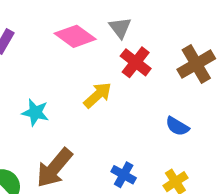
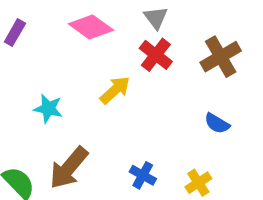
gray triangle: (120, 28) -> (156, 18), moved
blue semicircle: (177, 126) -> (217, 123), moved

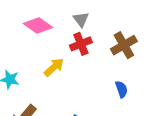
red cross: (156, 55) -> (81, 44), turned 30
blue semicircle: (217, 123) -> (121, 89), turned -140

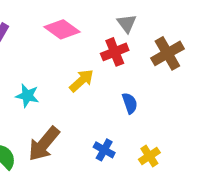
gray triangle: (81, 19) -> (127, 23), moved
blue semicircle: (121, 89) -> (130, 103), moved

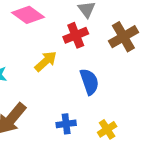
blue semicircle: (130, 103) -> (89, 82), size x1.4
blue cross: (104, 150) -> (66, 124), turned -36

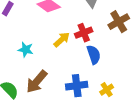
red cross: (76, 35) -> (84, 33), moved
blue cross: (66, 124) -> (77, 86), size x1.5

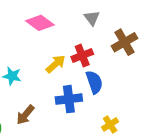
brown arrow: (37, 82) -> (25, 115), size x0.7
blue cross: (77, 86) -> (69, 99), moved

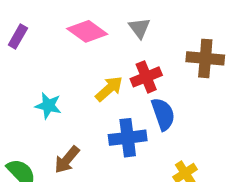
gray triangle: (92, 18) -> (139, 28), moved
brown cross: (125, 42) -> (205, 58), turned 35

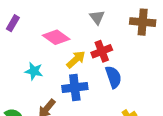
pink diamond: (87, 31) -> (56, 37), moved
brown cross: (205, 58) -> (143, 22), moved
blue cross: (128, 138) -> (75, 88), moved

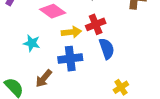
yellow arrow: (76, 59) -> (71, 32), turned 36

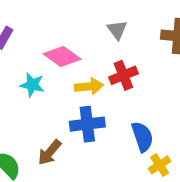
cyan star: (32, 43) -> (32, 85), moved
blue semicircle: (107, 49) -> (142, 137), moved

